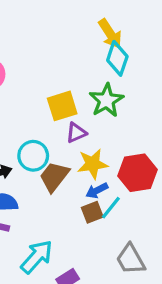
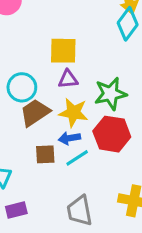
green star: (106, 100) -> (110, 94), moved
brown square: (92, 212) -> (45, 154), moved

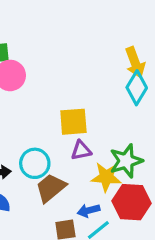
yellow star: (73, 113) -> (106, 177), moved

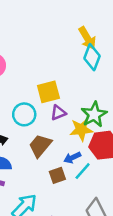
cyan circle: (35, 163) -> (24, 114), moved

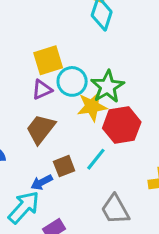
purple triangle: (58, 113) -> (42, 90), moved
cyan circle: (24, 114) -> (72, 81), moved
blue arrow: (72, 158) -> (42, 182), moved

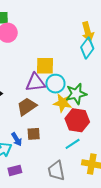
purple triangle: (42, 90) -> (35, 83), size x1.5
cyan line: (96, 159) -> (73, 144), moved
blue arrow: (42, 182) -> (17, 139), turned -112

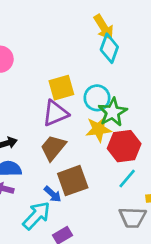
cyan circle: (55, 84) -> (97, 98), moved
brown square: (34, 134) -> (73, 181), size x1.6
gray trapezoid: (56, 171) -> (133, 217), moved, turned -60

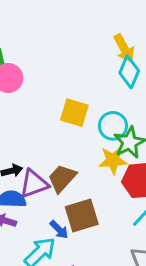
yellow square: (61, 88) -> (74, 113), turned 30
purple triangle: (55, 113) -> (34, 184), moved

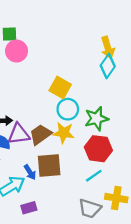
cyan circle: (113, 126) -> (68, 109), moved
yellow star: (113, 160) -> (64, 133), moved

